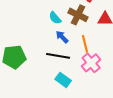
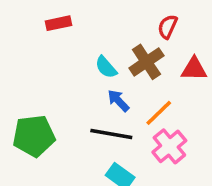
brown cross: (78, 15) -> (146, 62), turned 30
orange line: (85, 44) -> (159, 113), turned 60

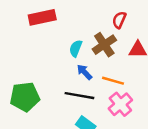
red rectangle: (58, 23) -> (42, 17), size x1.5
cyan semicircle: (106, 67) -> (76, 48), turned 63
orange line: (159, 113) -> (113, 81), turned 60

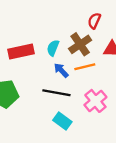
red rectangle: (42, 17) -> (21, 51), moved
orange line: (113, 81) -> (85, 67), moved, turned -30

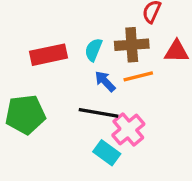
brown cross: (80, 44) -> (132, 45), turned 30
pink cross: (95, 101) -> (128, 130), moved

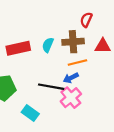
blue arrow: (105, 81) -> (71, 78), moved, turned -72
cyan rectangle: (107, 153) -> (30, 113), moved

